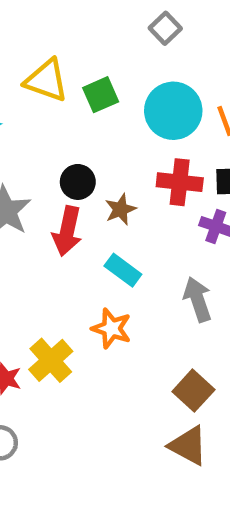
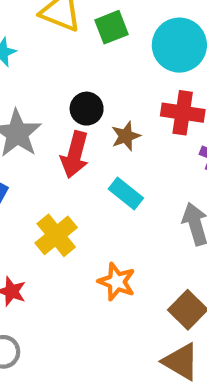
orange star: (112, 328) -> (117, 282), moved
yellow cross: (51, 360) -> (56, 235), moved

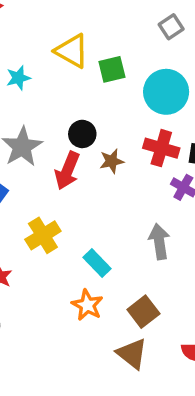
cyan rectangle: (126, 193) -> (97, 263), moved
orange star: (117, 282) -> (87, 305), moved

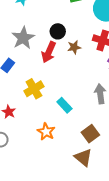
orange star: (87, 305) -> (46, 132), moved

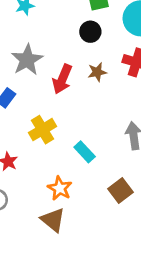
black circle: (58, 31) -> (90, 32), moved
brown triangle: (83, 157) -> (53, 220), moved

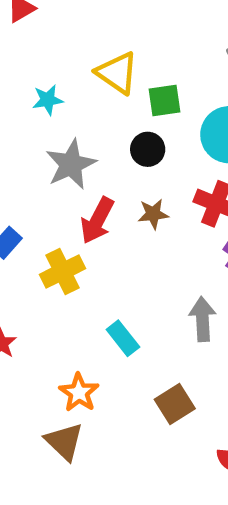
gray star: (27, 60) -> (71, 164), moved
yellow cross: (42, 130) -> (62, 271), moved

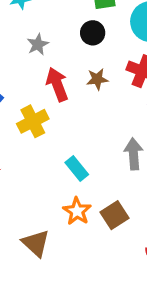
gray star: (71, 164) -> (38, 44), size x0.6
red arrow: (97, 220) -> (57, 84), turned 132
orange star: (79, 393) -> (77, 211), moved

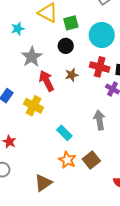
gray star: (38, 44) -> (32, 57), size x1.5
yellow cross: (33, 121) -> (34, 106), turned -30
brown triangle: (36, 243) -> (43, 183), turned 48

